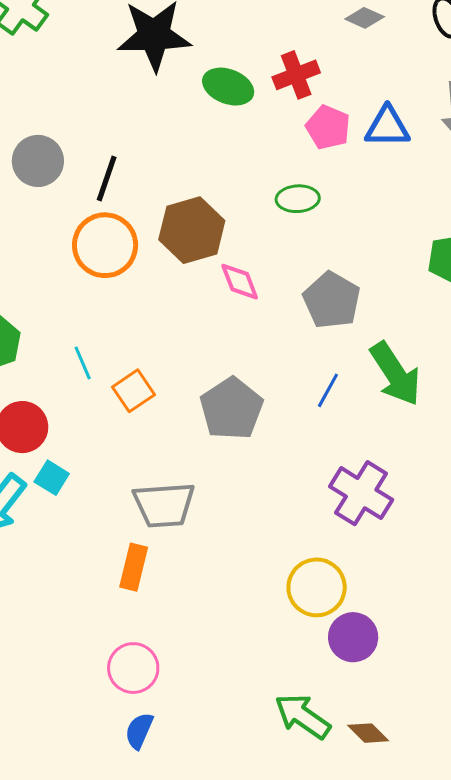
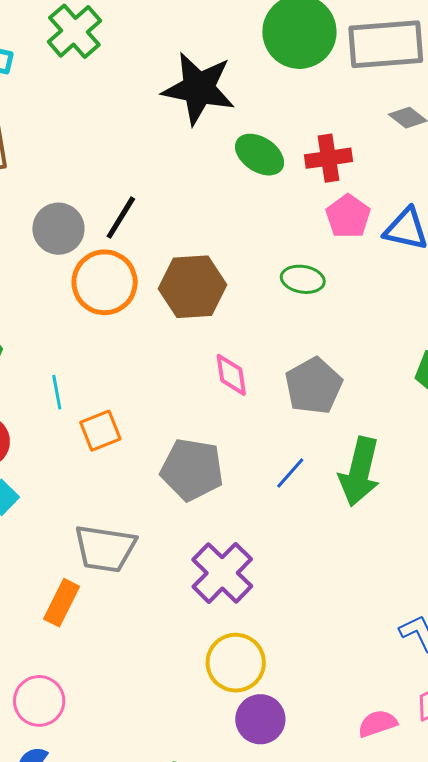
gray circle: (38, 161) -> (58, 229), moved
pink diamond: (240, 282) -> (231, 375), moved
green arrow: (395, 374) -> (360, 472), turned 34
gray pentagon: (231, 409) -> (192, 470), turned 30
purple cross: (361, 493) -> (222, 573), moved

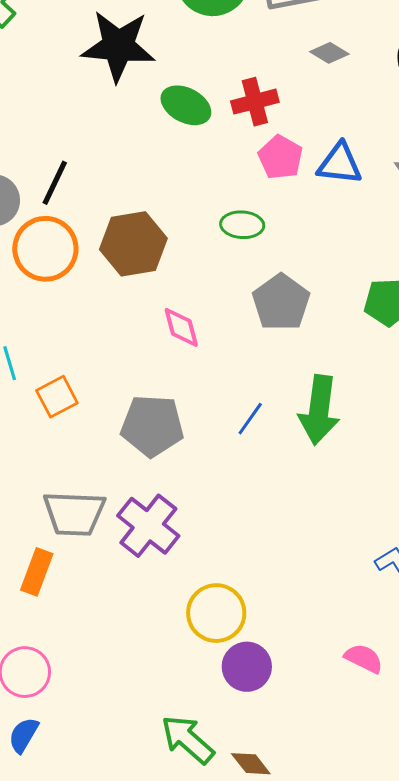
gray pentagon: (314, 386) -> (281, 302), moved
purple cross: (222, 573) -> (148, 526), moved
pink semicircle: (378, 723) -> (364, 658), turned 51

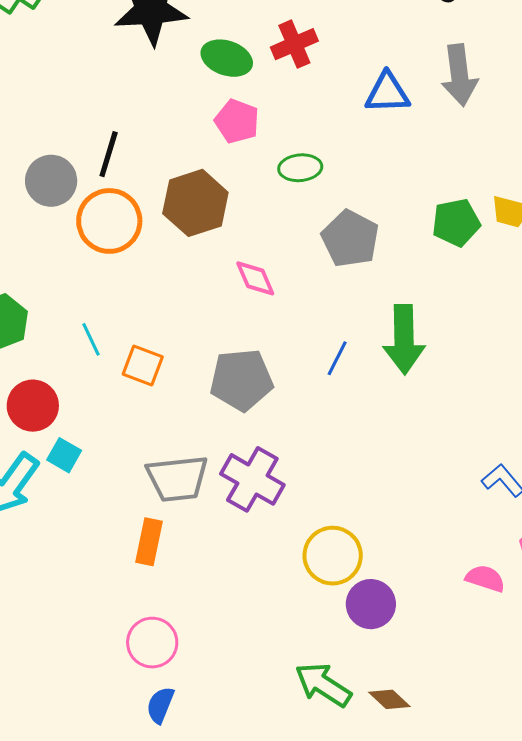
pink pentagon: (280, 157) -> (237, 121), moved
orange square: (57, 397) -> (143, 365), turned -33

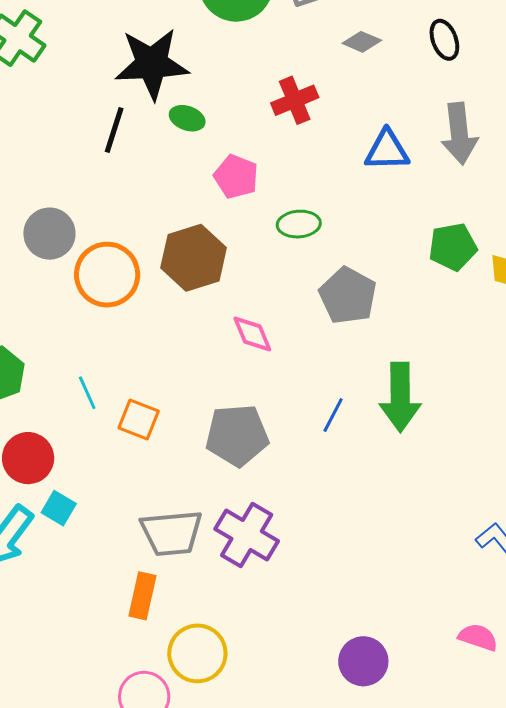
green ellipse: (227, 58) -> (187, 118), moved, size x0.7
black line: (109, 154) -> (114, 130), moved
green pentagon: (456, 223) -> (453, 247), moved
yellow circle: (333, 556) -> (197, 653), moved

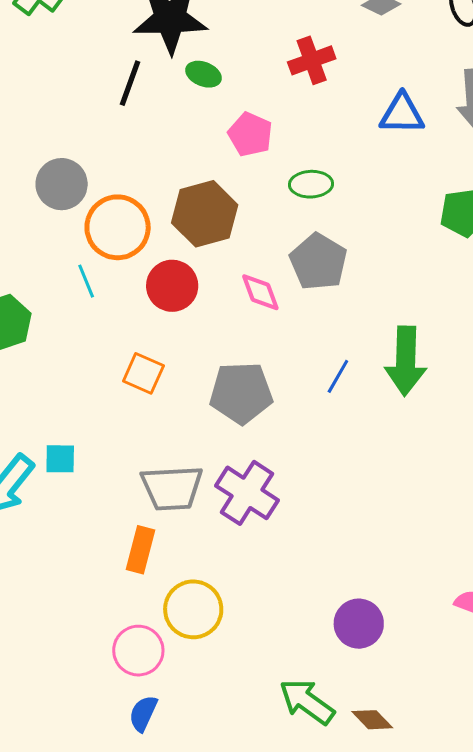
gray pentagon: (348, 296) -> (318, 262), moved
cyan line: (87, 393) -> (86, 281), moved
red circle: (28, 458) -> (172, 286), moved
cyan square: (59, 508) -> (60, 459), turned -32

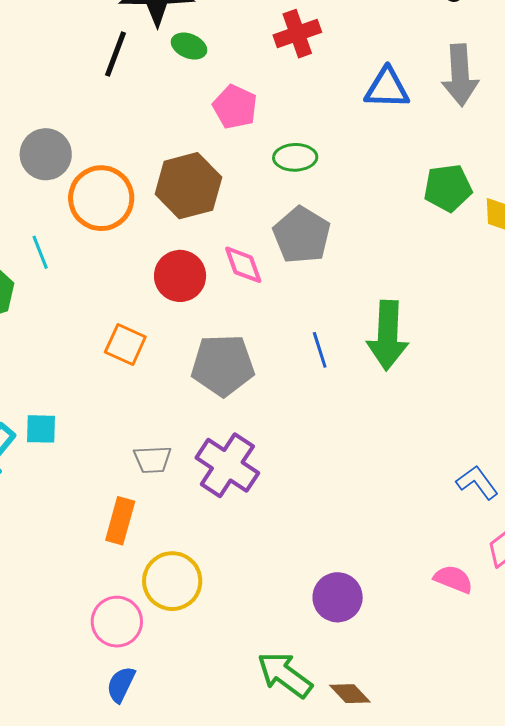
cyan line: (86, 281) -> (40, 252), moved
red circle: (172, 286) -> (180, 276), moved
blue line: (338, 376) -> (320, 350), turned -48
gray trapezoid: (172, 488) -> (152, 459), size x0.6

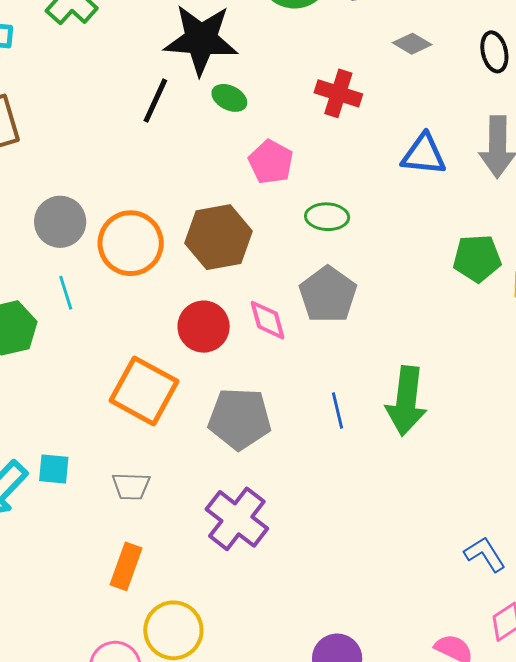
red cross: (297, 34) -> (338, 93), turned 33
gray circle: (46, 154) -> (60, 222), moved
orange square: (125, 344) -> (144, 391), size x1.6
gray trapezoid: (152, 459) -> (131, 486), moved

